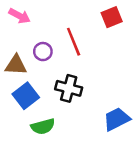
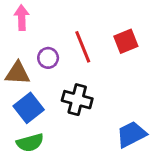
pink arrow: (20, 16) -> (22, 18), turned -120
red square: (112, 17) -> (126, 41), moved
green semicircle: (43, 126) -> (30, 143), moved

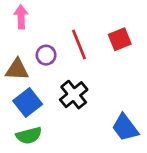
black cross: (77, 100) -> (74, 95), turned 36
blue trapezoid: (131, 134) -> (125, 128), turned -100

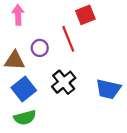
red square: (120, 39) -> (85, 15), moved
blue trapezoid: (125, 128) -> (108, 89), moved, turned -40

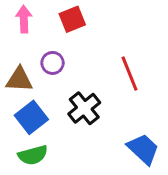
red square: (85, 15) -> (72, 19), moved
red line: (68, 39) -> (130, 74), moved
blue trapezoid: (108, 89) -> (143, 149), moved, turned -150

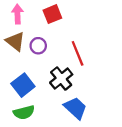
red line: (130, 74) -> (78, 53), moved
brown triangle: (19, 80) -> (15, 41), moved, turned 35
blue trapezoid: (143, 149) -> (75, 108), moved

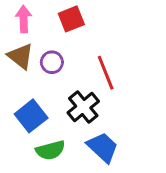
green semicircle: (24, 112) -> (50, 150), moved

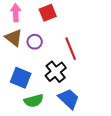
blue square: (31, 116) -> (21, 78), turned -30

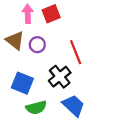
pink arrow: (16, 13) -> (28, 14), moved

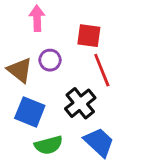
red square: (51, 14) -> (89, 36), moved, turned 30
brown triangle: (15, 40) -> (20, 70), moved

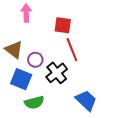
purple circle: (50, 60) -> (35, 60), moved
blue trapezoid: (99, 142) -> (86, 100), moved

